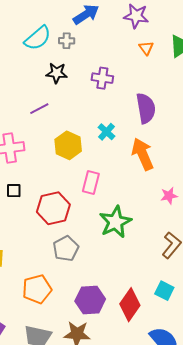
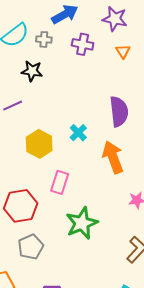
purple cross: (102, 78) -> (83, 44), moved

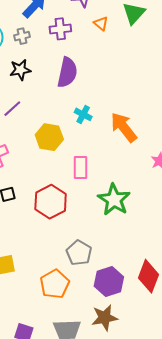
purple semicircle: (119, 111) -> (67, 72), moved, turned 36
gray pentagon: (31, 247) -> (79, 253), moved

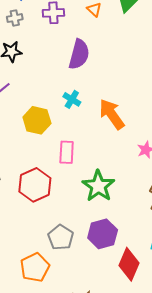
purple semicircle: (67, 72) -> (79, 54), moved
purple hexagon: (109, 281) -> (103, 234), moved

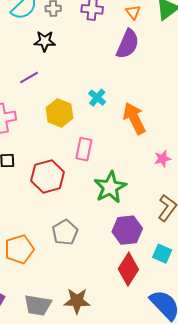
purple semicircle: (79, 54) -> (128, 44), moved
purple hexagon: (103, 234) -> (127, 230), moved
orange pentagon: (35, 267) -> (19, 249), moved

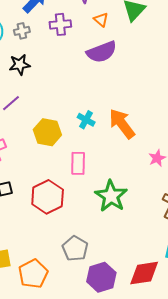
purple semicircle: (128, 44) -> (102, 52), turned 56
cyan cross: (97, 98) -> (86, 120), moved
purple hexagon: (127, 230) -> (101, 277), moved
red diamond: (128, 269) -> (144, 273), turned 60

